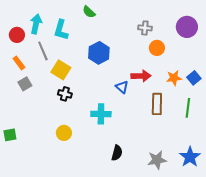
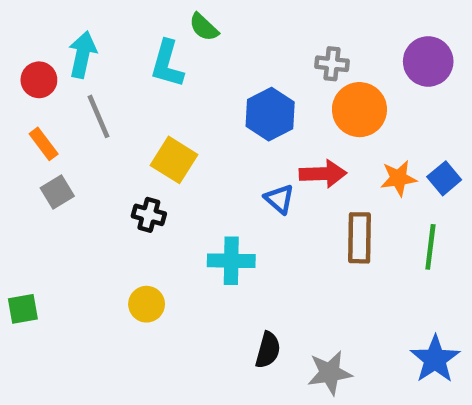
cyan L-shape: (61, 30) -> (167, 64), moved
orange circle: (157, 48) -> (359, 110), size x1.5
blue hexagon: (99, 53) -> (270, 114), moved
yellow square: (61, 70) -> (174, 160), moved
gray star: (157, 160) -> (330, 373), moved

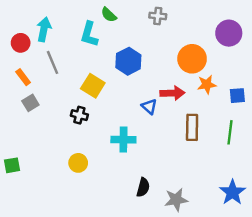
gray cross: (332, 64) -> (158, 16), moved
blue hexagon: (270, 114) -> (128, 61), moved
orange star: (398, 178) -> (207, 85), moved
blue square: (444, 178) -> (237, 96), turned 35

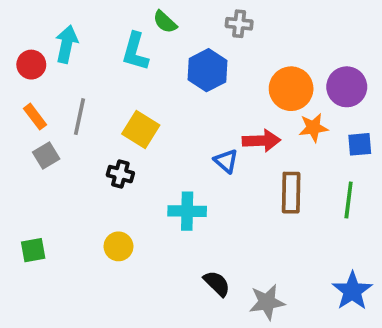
purple circle: (229, 33) -> (347, 87), moved
blue hexagon: (128, 61) -> (208, 70), moved
gray line: (52, 62) -> (80, 117), moved, turned 35
green square: (12, 165) -> (33, 250), moved
black semicircle: (143, 187) -> (217, 284), turned -60

